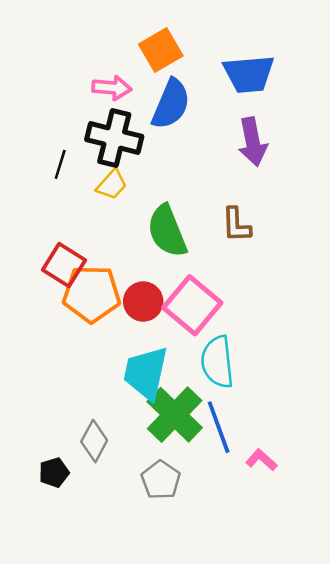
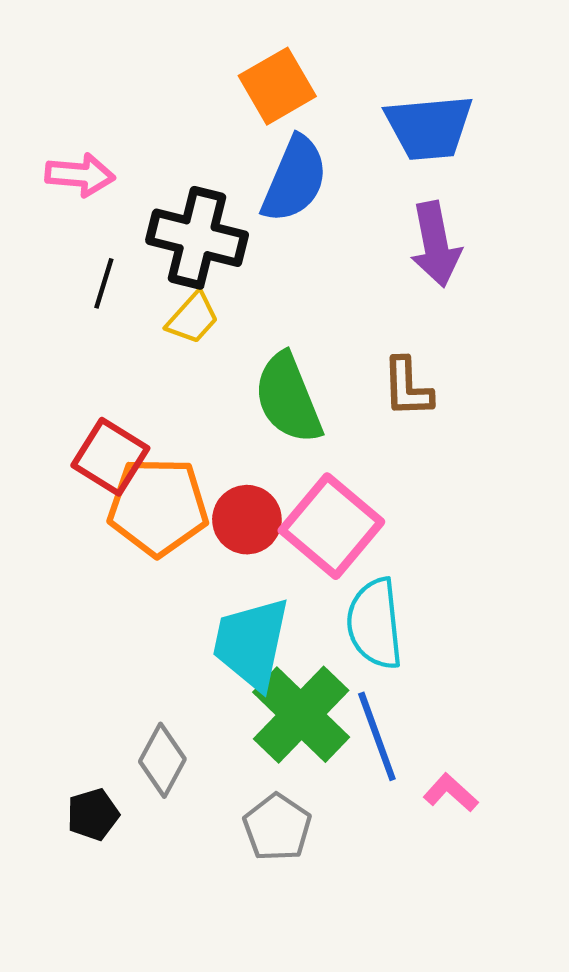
pink arrow: (112, 88) -> (80, 175), moved

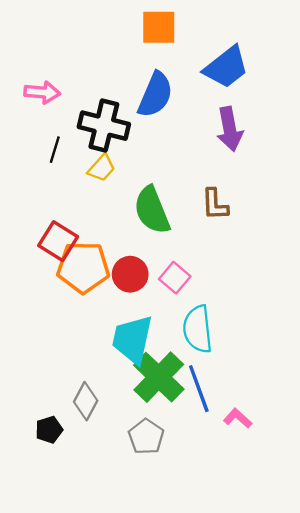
orange square: (277, 86) -> (159, 27), moved, turned 30
blue trapezoid: (429, 127) -> (226, 67), turned -33
pink square: (331, 526) -> (175, 278), size x0.6

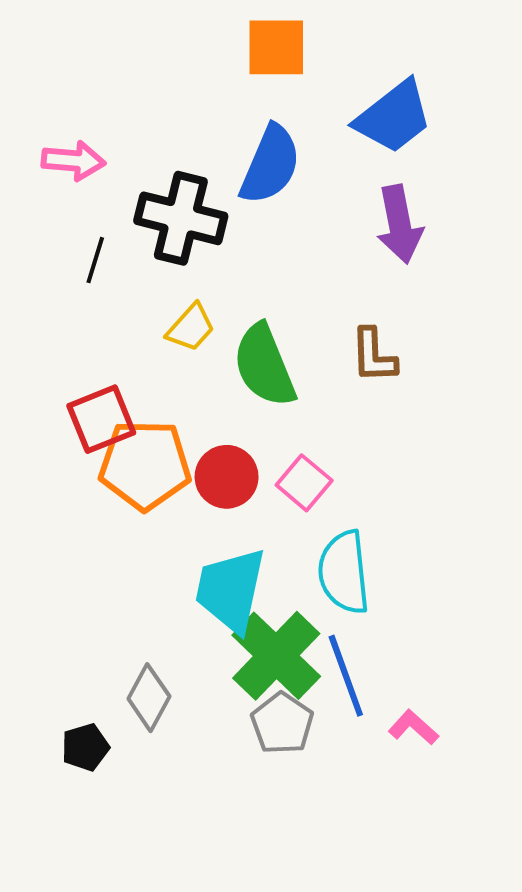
yellow trapezoid: (102, 168) -> (191, 328), moved
red square: (58, 241) -> (101, 419), turned 36
gray pentagon: (146, 437) -> (282, 723), moved

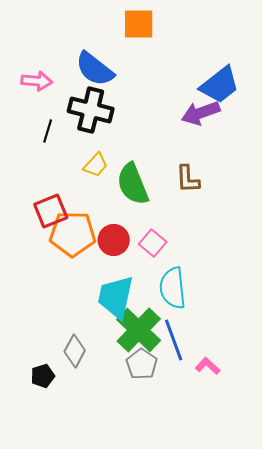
blue trapezoid: (394, 117) -> (220, 85), moved
blue semicircle: (270, 165) -> (95, 69), moved, turned 105
purple arrow: (400, 224) -> (201, 113), turned 81

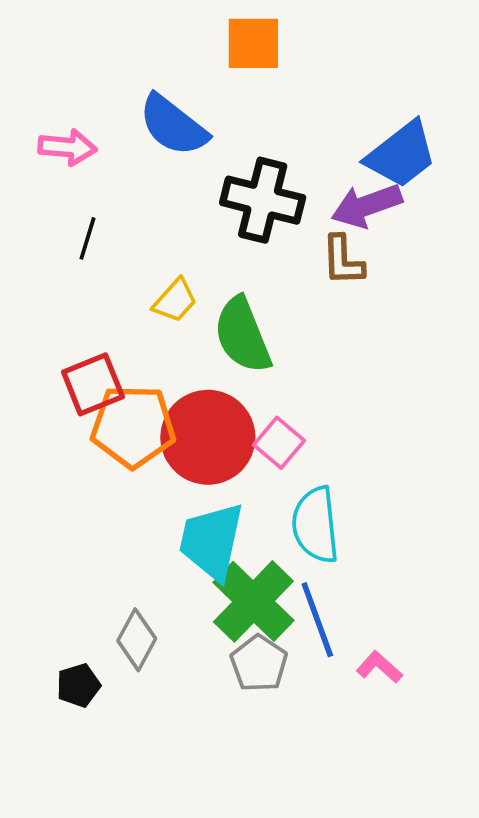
black cross: (91, 110) -> (263, 200), moved
brown L-shape: (188, 179) -> (343, 260), moved
red circle: (114, 240) -> (208, 437), size x1.6

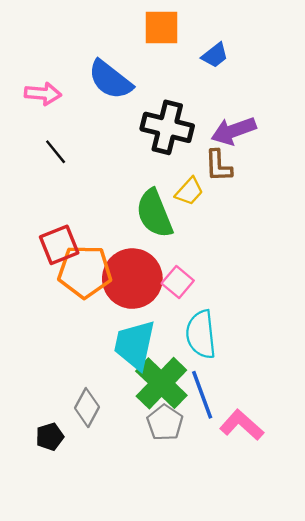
blue trapezoid: (401, 155) -> (215, 55), moved, size x0.6
black line: (87, 238) -> (56, 152), turned -56
yellow trapezoid: (175, 300) -> (189, 191), moved
pink L-shape: (379, 667) -> (242, 425), size x1.5

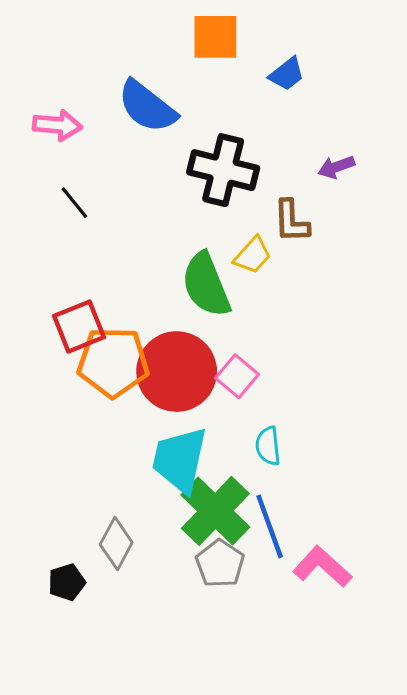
purple arrow: (233, 131) -> (336, 167), moved, size x0.6
cyan semicircle: (201, 334) -> (268, 446), size x0.6

